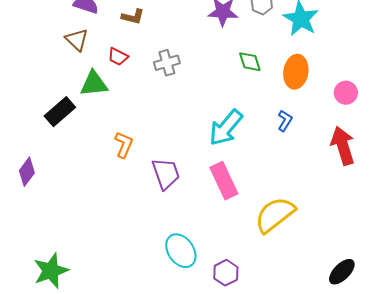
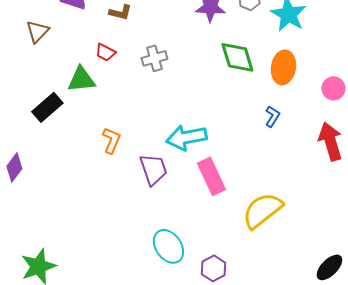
brown triangle: (77, 40) -> (37, 31), moved, turned 30
green diamond: (250, 62) -> (237, 57), size x1.5
cyan arrow: (226, 128) -> (186, 137), moved, turned 39

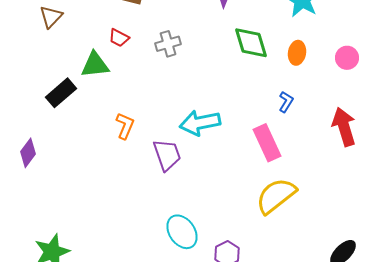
orange ellipse: (283, 67) -> (297, 53), size x0.7
pink circle: (333, 88) -> (347, 58), moved
pink rectangle: (211, 176) -> (267, 143), moved

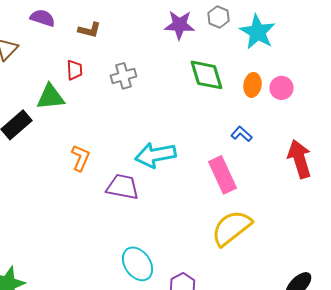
red trapezoid: (119, 38) -> (74, 70), turned -120
pink circle: (347, 58) -> (282, 88), moved
blue L-shape: (286, 102) -> (242, 134), turned -80
purple trapezoid: (167, 155) -> (122, 187), turned -60

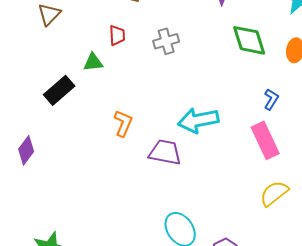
green triangle: (50, 97) -> (93, 62), size x0.7
blue L-shape: (242, 134) -> (271, 99), moved, turned 80
yellow semicircle: (232, 228) -> (274, 193), size x0.7

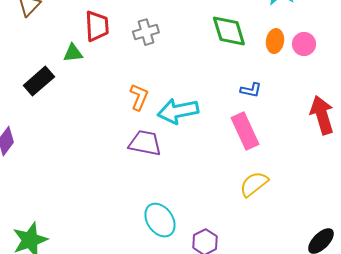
red trapezoid: (117, 35) -> (97, 26), size x1.5
blue L-shape: (271, 99) -> (251, 90), turned 70
orange L-shape: (123, 123) -> (139, 97), moved

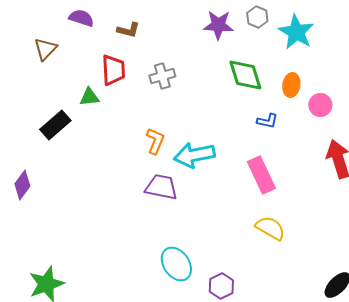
pink circle: (304, 44) -> (320, 105), moved
blue L-shape: (251, 90) -> (267, 121), moved
yellow semicircle: (254, 184) -> (270, 228), turned 68

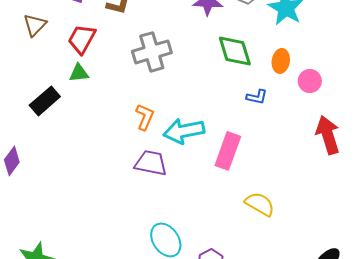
red trapezoid: (113, 70) -> (82, 39), moved, turned -148
gray cross: (162, 76) -> (152, 52), size x1.5
pink rectangle: (261, 175) -> (228, 151), moved, turned 45

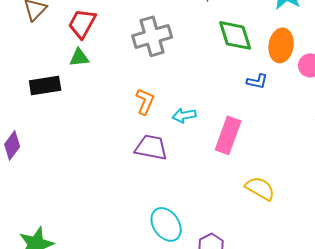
orange ellipse: (281, 61) -> (281, 45), size x1.4
black rectangle: (45, 101) -> (45, 85), turned 32
cyan arrow: (184, 131) -> (184, 115), size x0.6

